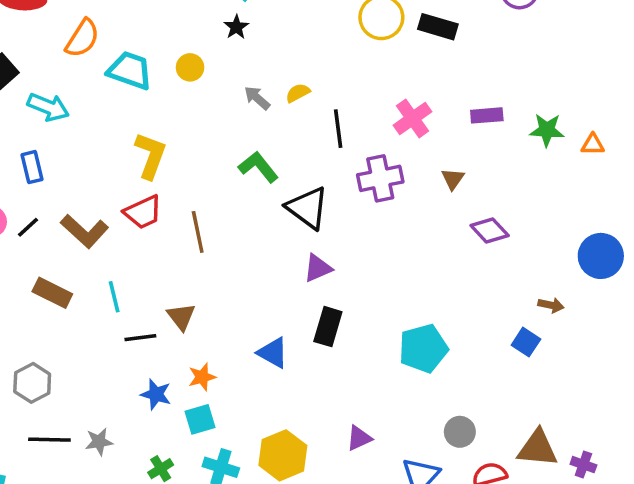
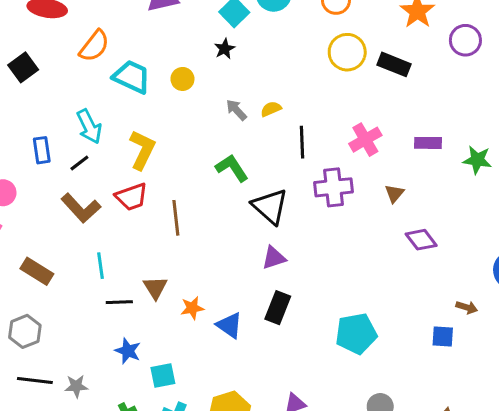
cyan arrow: (48, 107) -> (89, 126), moved, turned 36
black line: (28, 227) -> (79, 163), moved
brown rectangle: (52, 293) -> (37, 271), moved
blue square: (526, 342) -> (443, 336), turned -35
orange star: (202, 377) -> (192, 308), moved

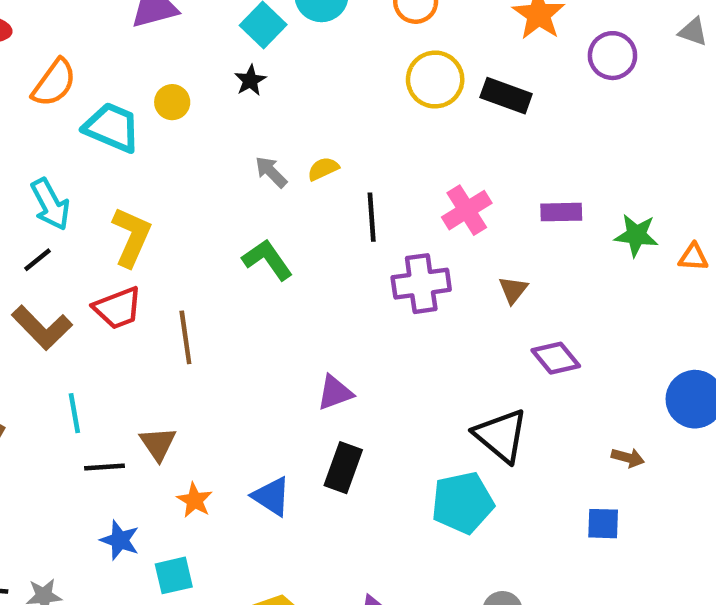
yellow circle: (182, 79) -> (172, 102), moved
black triangle: (270, 206) -> (501, 435), moved
orange star: (192, 308) -> (195, 500), moved, turned -30
blue square: (443, 336) -> (603, 524), moved

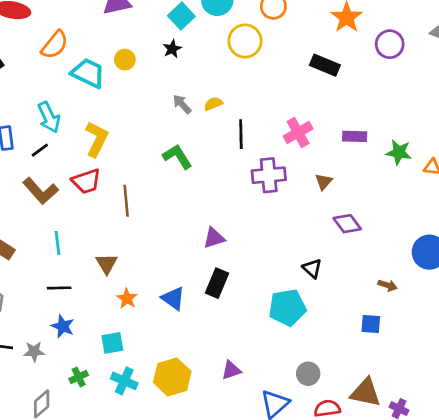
yellow circle: (435, 80) -> (245, 41), moved
black triangle: (501, 435) -> (312, 268), size x0.6
black line: (105, 467) -> (59, 288), moved
blue star: (120, 540) -> (63, 326), moved

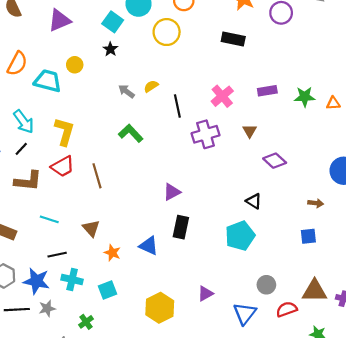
brown L-shape: (41, 191) -> (28, 181), turned -32
cyan line: (58, 243) -> (49, 219), turned -54
blue star: (63, 326) -> (36, 281), moved, size x1.4
cyan cross: (124, 381) -> (72, 280), moved

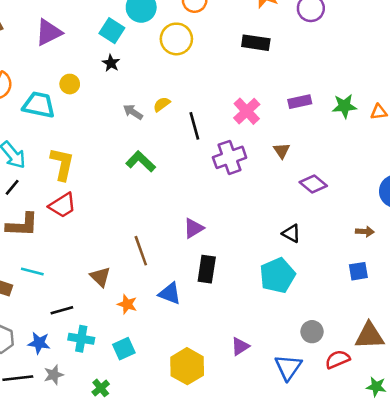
brown line: (97, 176) -> (141, 251), moved
cyan line: (49, 219) -> (32, 271), moved
blue star: (36, 281) -> (39, 343), size x0.7

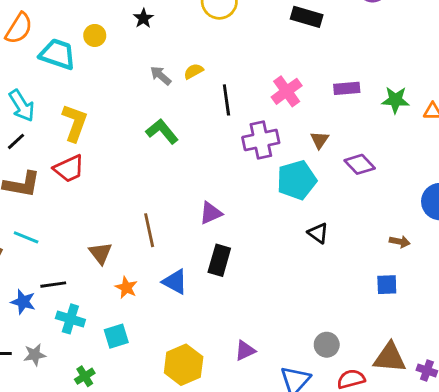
purple diamond: (313, 184) -> (360, 164), moved
cyan pentagon: (277, 275) -> (297, 180), moved
blue star: (39, 343) -> (23, 302), moved

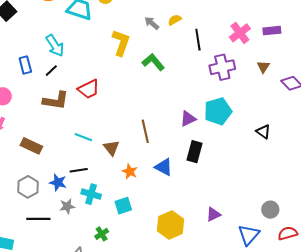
purple rectangle: (347, 88) -> (272, 31), moved
yellow L-shape: (75, 123) -> (121, 43), moved
cyan pentagon: (297, 180) -> (218, 111), moved
cyan line: (26, 237) -> (83, 137), moved
gray star: (35, 355) -> (67, 206), moved

